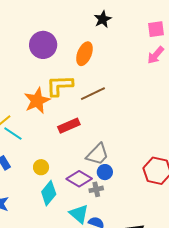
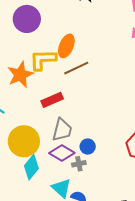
orange ellipse: (84, 54) -> (66, 46), moved
gray trapezoid: (97, 154) -> (62, 130), moved, turned -30
yellow circle: (41, 167) -> (24, 141), size x2.0

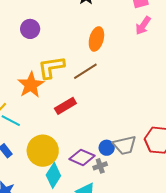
purple circle: (27, 19) -> (30, 29), size x0.7
orange ellipse: (66, 46) -> (96, 39), moved
gray trapezoid: (62, 130) -> (125, 145), moved, turned 70

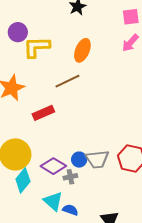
yellow L-shape: (51, 67) -> (37, 47), moved

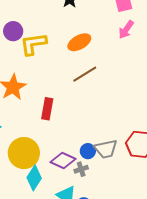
orange ellipse: (82, 50) -> (79, 42), turned 45
brown line: (67, 81) -> (85, 74), moved
red rectangle: (43, 113) -> (47, 109), turned -50

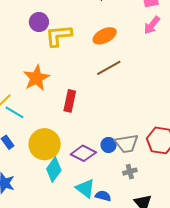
gray cross: (81, 169) -> (130, 172), moved

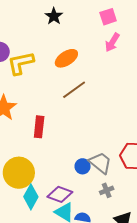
gray trapezoid: (127, 143) -> (100, 163), turned -125
purple diamond: (83, 153) -> (60, 194), moved

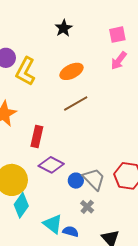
yellow L-shape: (21, 63) -> (25, 71), turned -56
gray cross: (107, 190) -> (87, 207), moved, turned -32
purple diamond: (60, 194) -> (51, 165), moved

